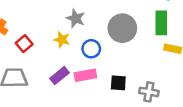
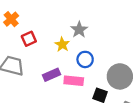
gray circle: (122, 28) -> (120, 76), moved

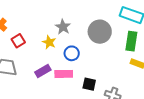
gray circle: (120, 76) -> (100, 32), moved

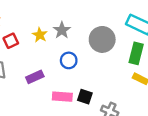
yellow star: (49, 42) -> (40, 35), moved
pink rectangle: (64, 74) -> (62, 97), moved

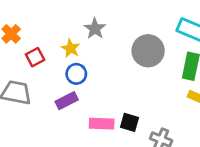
gray star: (62, 30) -> (95, 29), moved
blue circle: (69, 60) -> (76, 74), moved

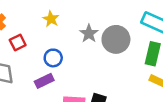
gray star: (95, 29) -> (89, 34), moved
yellow star: (71, 48) -> (51, 19), moved

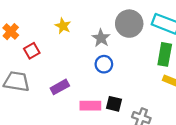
gray circle: (116, 39) -> (129, 24), moved
blue circle: (53, 58) -> (104, 64), moved

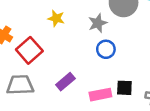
gray star: (101, 38) -> (98, 23), turned 30
red square: (32, 51) -> (29, 50), size x1.5

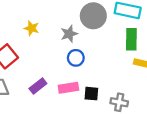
pink rectangle: (100, 95) -> (68, 88), moved

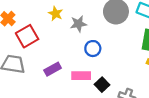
gray star: (69, 34) -> (78, 24), moved
black square: (91, 94) -> (102, 85), turned 32

